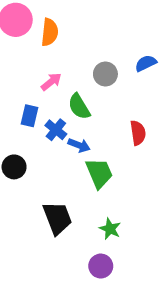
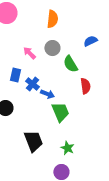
orange semicircle: (50, 32) -> (52, 19), moved
gray circle: (105, 74) -> (52, 48), moved
pink arrow: (51, 82) -> (29, 53), turned -96
green semicircle: (79, 107) -> (70, 64), moved

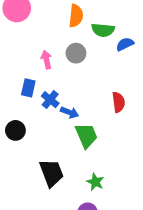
pink arrow: (29, 53) -> (46, 60), turned 32
green semicircle: (70, 64) -> (103, 30), moved, turned -54

